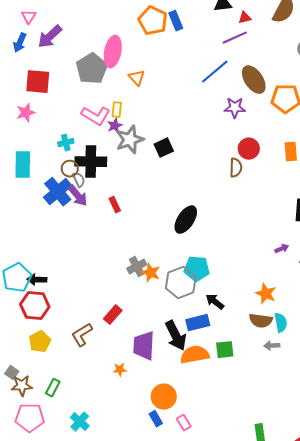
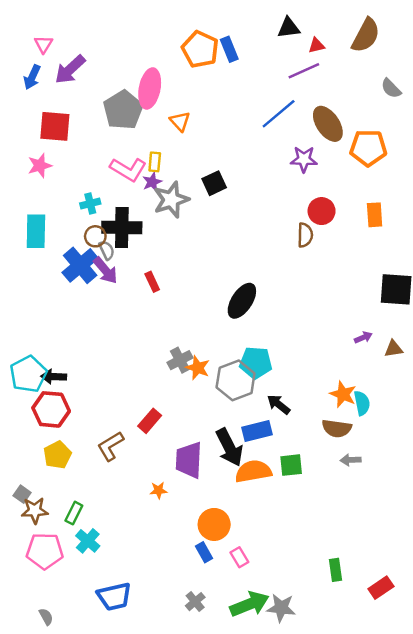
black square: (164, 148) -> (214, 183), moved
cyan semicircle: (281, 323) -> (362, 403), moved
cyan cross: (80, 422) -> (88, 541), moved

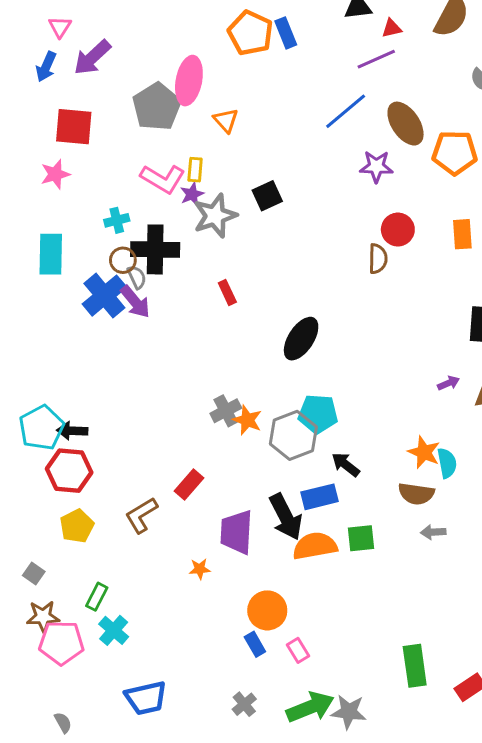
red rectangle: (152, 282) -> (227, 293), moved
brown star: (35, 511) -> (43, 617), moved
green rectangle: (335, 570) -> (415, 666), size x1.5

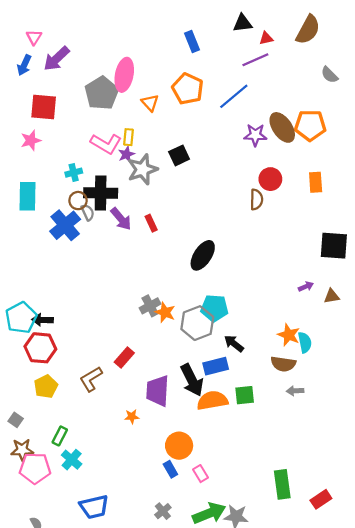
orange pentagon: (250, 33) -> (188, 89), moved
brown ellipse: (406, 124) -> (282, 127), moved
purple arrow: (135, 302) -> (121, 219), moved

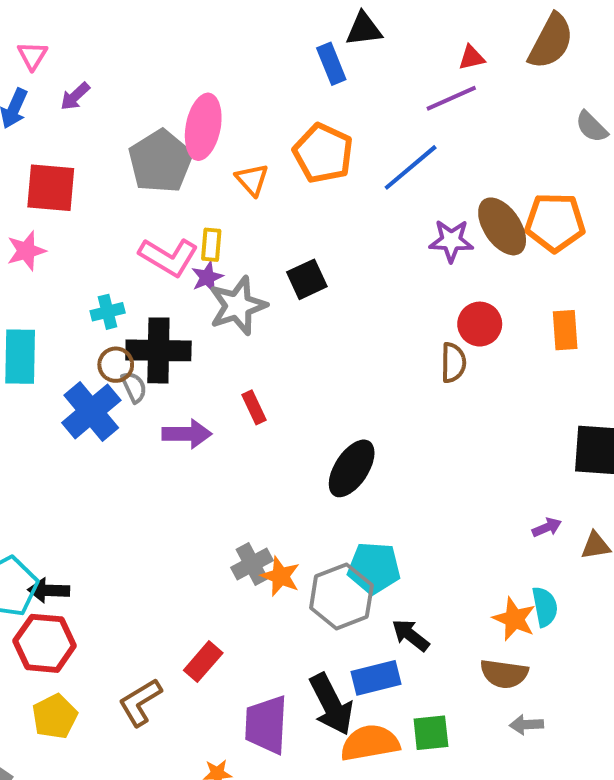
black triangle: (242, 23) -> (364, 29), moved
purple arrow: (57, 59) -> (75, 96), size x0.6
purple arrow: (121, 219) -> (187, 434), moved, turned -50
cyan semicircle: (305, 342) -> (545, 607), moved

